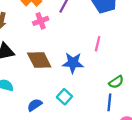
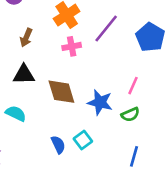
green semicircle: (116, 82) -> (130, 114), moved
blue semicircle: (35, 105) -> (58, 145), moved, turned 88

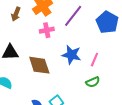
brown arrow: (26, 38) -> (16, 14), moved
blue star: (100, 102) -> (71, 55), moved

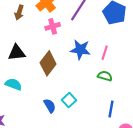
brown diamond: (39, 65) -> (48, 63), turned 60
green semicircle: (93, 82) -> (105, 76), turned -136

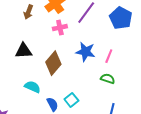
cyan semicircle: (13, 84) -> (32, 87), moved

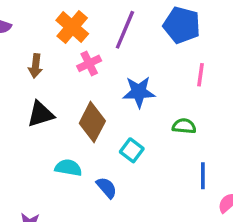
brown arrow: (28, 12) -> (35, 66), moved
pink line: (109, 56) -> (200, 75), moved
cyan square: (71, 100) -> (132, 150), moved

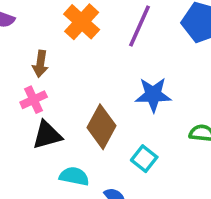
pink cross: (89, 63) -> (34, 100), moved
black triangle: (41, 114) -> (47, 135), moved

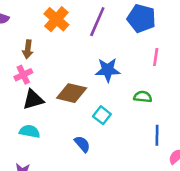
brown diamond: (102, 127) -> (72, 93), turned 76
cyan semicircle: (74, 176) -> (30, 131), moved

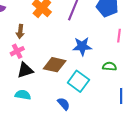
cyan square: (102, 115) -> (78, 81), size x1.5

